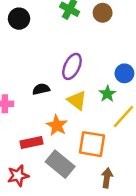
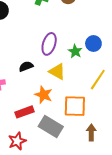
green star: (107, 94) -> (75, 51), moved

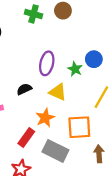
orange star: (44, 95) -> (45, 118), turned 30
red rectangle: (24, 112) -> (26, 138), turned -30

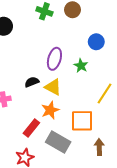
blue circle: (94, 59) -> (96, 42), moved
yellow triangle: (58, 92) -> (53, 87), moved

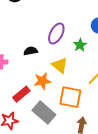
yellow triangle: (53, 87) -> (60, 65), moved

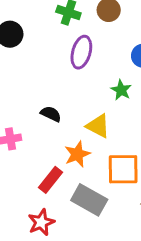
purple ellipse: (56, 34) -> (81, 52), moved
black semicircle: (31, 51) -> (51, 114), turned 48

